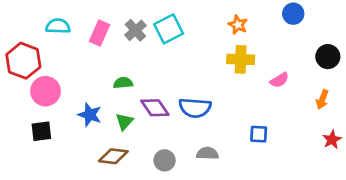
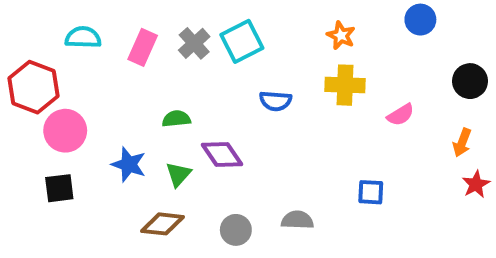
blue semicircle: (195, 108) -> (276, 101), moved, size x0.7
red star: (332, 140) -> (476, 184), moved

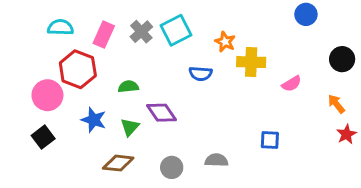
orange star: (341, 35) -> (225, 42), moved
red hexagon: (33, 87) -> (78, 69), moved
orange arrow: (462, 143) -> (336, 104), turned 120
black square: (59, 188) -> (43, 137), turned -30

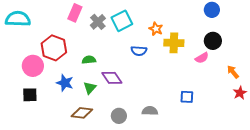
cyan semicircle: (60, 27) -> (18, 19), moved, size x1.4
pink rectangle: (104, 35) -> (75, 13), moved
black circle: (342, 59) -> (213, 41), moved
black square: (43, 137) -> (30, 95), turned 35

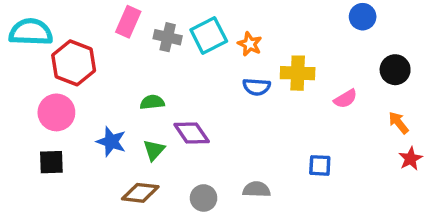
gray cross: (98, 22) -> (168, 37), turned -35
orange star: (156, 29) -> (250, 44), moved
black circle: (213, 41) -> (395, 70), moved
red hexagon: (54, 48) -> (74, 63), moved
blue semicircle: (139, 51) -> (257, 87), moved

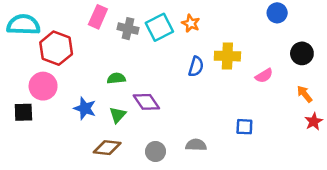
orange star: (250, 44) -> (191, 23), moved
blue semicircle: (257, 87) -> (196, 66), turned -78
black square: (51, 162) -> (23, 112), moved

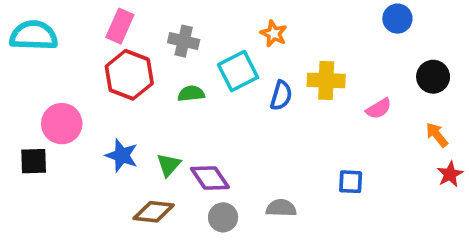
pink rectangle: (98, 17) -> (120, 26), moved
cyan square: (159, 27) -> (238, 71), moved
red hexagon: (56, 48) -> (129, 75), moved
green semicircle: (116, 78) -> (191, 94), moved
purple diamond: (146, 102) -> (210, 178), moved

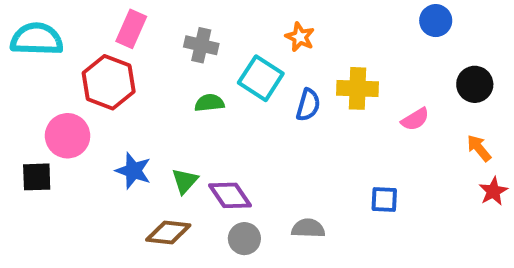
cyan square: (238, 71) -> (261, 78), turned -30
red hexagon: (129, 75) -> (109, 82), moved

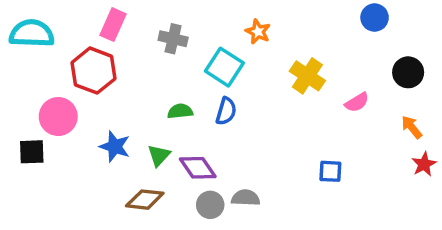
yellow cross: (358, 88) -> (307, 76), turned 32
green semicircle: (209, 103) -> (180, 111), moved
blue semicircle: (308, 105) -> (226, 111), moved
gray semicircle: (308, 228) -> (246, 198), moved

